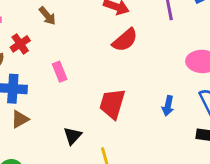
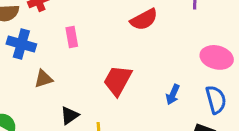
brown triangle: (20, 119) -> (43, 79), moved
black triangle: (73, 136) -> (70, 115), moved

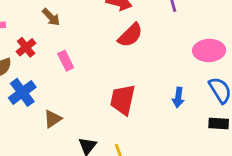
pink rectangle: (72, 37) -> (66, 61), moved
blue cross: (21, 44) -> (22, 92), turned -36

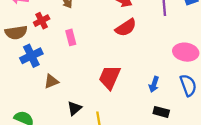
black rectangle: (219, 124) -> (161, 112), moved

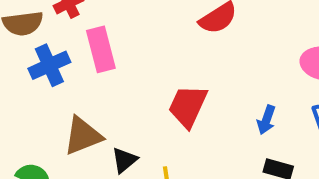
pink rectangle: (71, 37) -> (101, 49), moved, size x1.5
brown triangle: (51, 81) -> (83, 136), moved, size x1.5

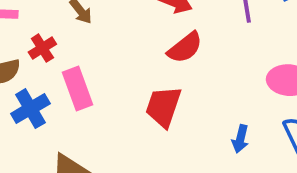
red trapezoid: (188, 106) -> (163, 107), moved

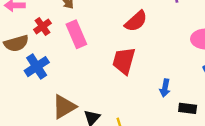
pink rectangle: (77, 88) -> (76, 34), moved
blue arrow: (240, 139) -> (165, 88), moved

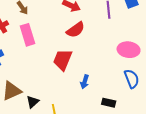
blue arrow: (165, 88) -> (85, 82), moved

